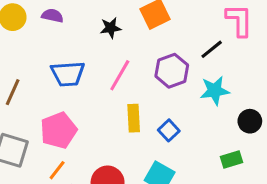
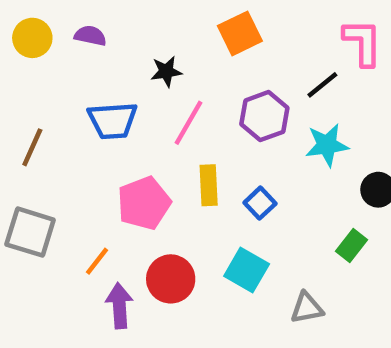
black star: (111, 28) -> (166, 71), moved
pink pentagon: (59, 130) -> (144, 203), moved
green rectangle: (231, 159) -> (351, 245), turned -35

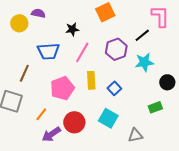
yellow circle: (32, 38) -> (19, 23), moved
brown line: (32, 147) -> (24, 73), moved
green rectangle: (351, 245) -> (155, 107), turned 32
purple arrow: (119, 306) -> (51, 134), turned -120

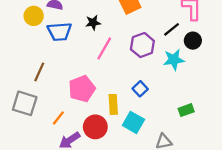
blue trapezoid: (48, 51) -> (59, 32), moved
yellow rectangle: (91, 80) -> (113, 104), moved
black circle: (167, 82) -> (193, 41), moved

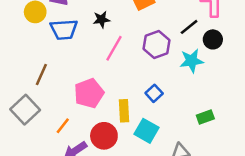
gray square: (25, 103) -> (25, 110), turned 30

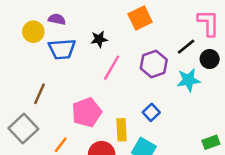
green rectangle: (205, 117) -> (211, 142), moved

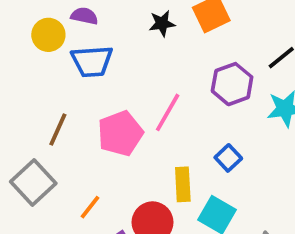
black star: (99, 39) -> (162, 23), moved
pink line: (112, 68) -> (168, 112), moved
pink pentagon: (87, 112) -> (120, 133), moved

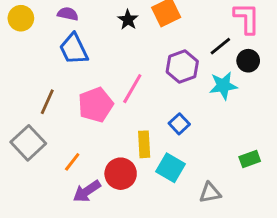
black star: (162, 23) -> (128, 20), turned -30
yellow circle: (48, 35) -> (21, 18), moved
blue trapezoid: (92, 61) -> (74, 49), turned 68

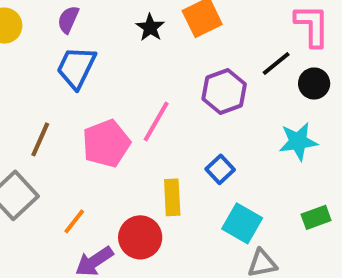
purple semicircle: (68, 14) -> (68, 20), turned -78
blue trapezoid: (74, 49) -> (76, 68), turned 52
cyan star: (223, 86) -> (298, 141), moved
cyan square: (170, 168) -> (242, 223), moved

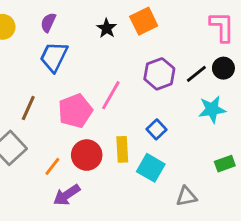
black line: (276, 64) -> (196, 74), moved
cyan square: (242, 223) -> (151, 168), moved
red circle: (140, 237) -> (87, 155), moved

